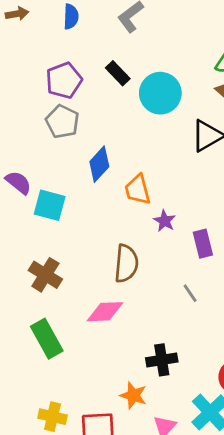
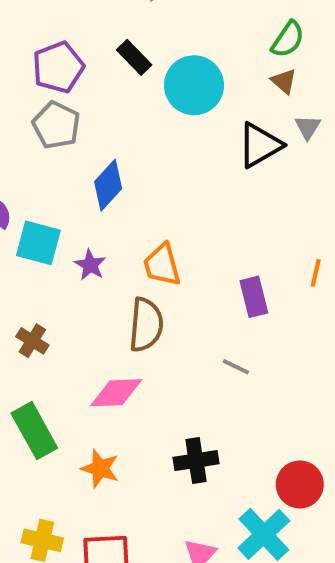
orange trapezoid: (138, 190) -> (162, 265), moved
purple star: (165, 221) -> (90, 265), moved
brown cross: (45, 275) -> (32, 341), size x0.7
gray line: (190, 293) -> (236, 367), turned -30
orange star: (133, 395) -> (100, 469), moved

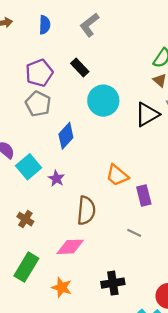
cyan circle: (194, 85) -> (103, 101), moved
cyan square: (38, 243) -> (29, 167), turned 35
orange trapezoid: (162, 265) -> (117, 175), moved, turned -35
green rectangle: (34, 431) -> (26, 267), turned 60

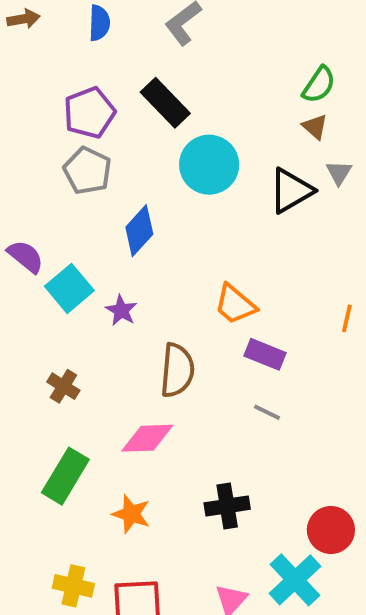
black rectangle: (80, 67) -> (165, 103), size x1.4
purple rectangle: (144, 196) -> (265, 354), moved, turned -54

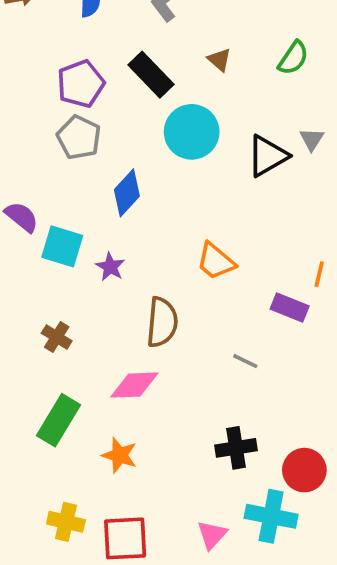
brown triangle: (315, 127) -> (219, 60), moved
cyan square: (69, 288) -> (62, 246), turned -33
purple rectangle: (265, 354) -> (290, 307), moved
black cross: (227, 506) -> (236, 448), moved
cyan cross: (295, 580) -> (271, 516), turned -36

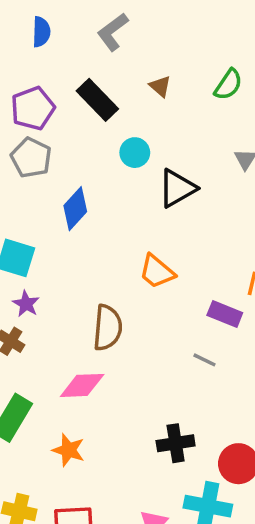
cyan circle: (192, 132) -> (135, 153), size x0.6
black triangle: (267, 156) -> (177, 188), moved
purple star: (110, 267) -> (26, 304), moved
gray line: (245, 361) -> (204, 360), moved

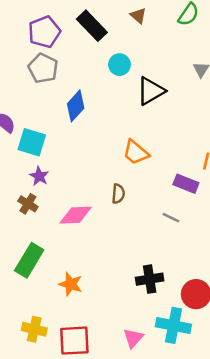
brown semicircle: (108, 328) -> (118, 194), moved, size x0.6
pink diamond: (82, 385) -> (76, 215), moved

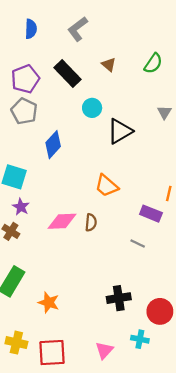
pink diamond: (76, 215) -> (62, 221), moved
cyan cross: (173, 325) -> (140, 339), size x0.6

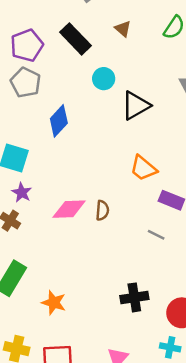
orange trapezoid: (106, 186) -> (143, 168), moved
cyan cross: (140, 339) -> (170, 347), moved

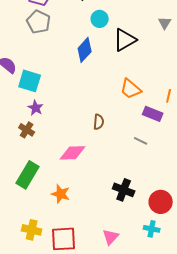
blue diamond: (59, 121) -> (85, 50), moved
pink diamond: (69, 209) -> (73, 153), moved
black cross: (134, 297) -> (124, 190), turned 30

